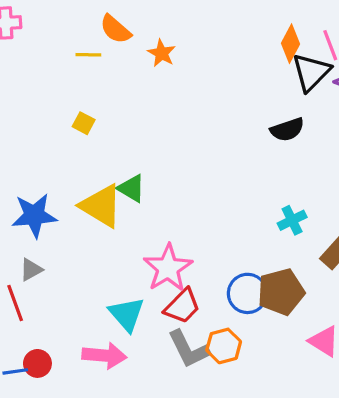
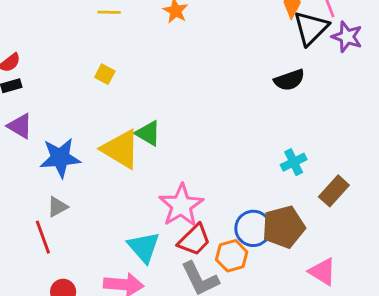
orange hexagon: (224, 346) -> (232, 256), moved

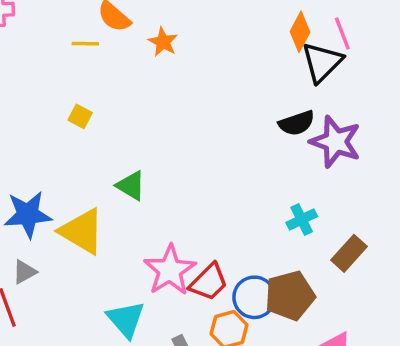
purple star: (347, 37) -> (336, 142), moved, size x1.4
yellow triangle: (121, 149) -> (82, 231), moved
red trapezoid: (194, 240) -> (209, 282), moved

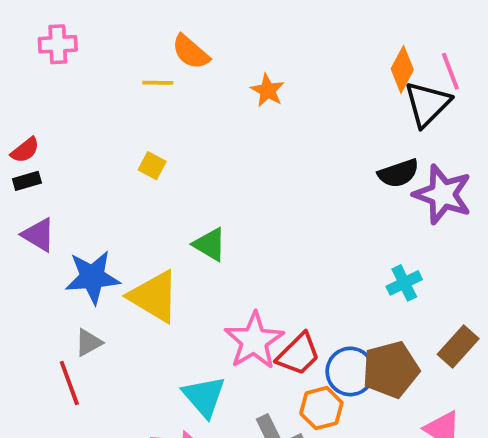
orange star: (163, 42) -> (268, 90), moved
brown rectangle: (349, 253) -> (458, 346), moved

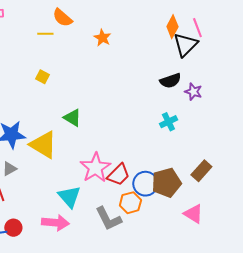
purple star: (443, 194) -> (193, 92), size x0.6
cyan cross: (404, 283) -> (168, 122), moved

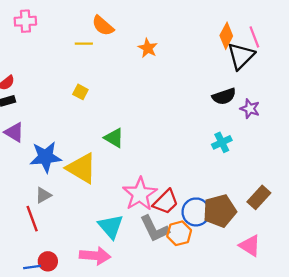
gray L-shape: (108, 219) -> (154, 229), moved

